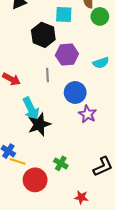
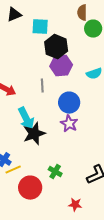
cyan square: (64, 14) -> (40, 27), moved
black hexagon: (43, 35) -> (56, 47), moved
purple star: (87, 114) -> (69, 124), moved
yellow line: (18, 161) -> (13, 170), turned -42

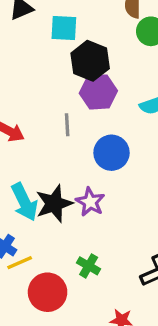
cyan arrow: (26, 119) -> (25, 202), moved
purple star: (69, 124) -> (90, 202), moved

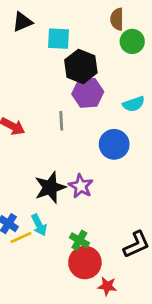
blue circle: (112, 153) -> (114, 144), moved
cyan arrow: (25, 202) -> (39, 225), moved, size x0.7
red circle: (48, 292) -> (85, 263), moved

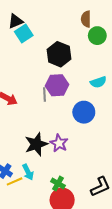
cyan square: (59, 39) -> (24, 34), moved, turned -36
purple hexagon: (88, 93) -> (57, 85), moved

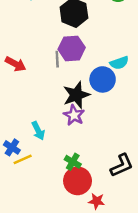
cyan semicircle: (98, 82) -> (119, 63), moved
black star: (36, 144) -> (76, 95), moved
cyan arrow: (28, 172) -> (38, 131), moved

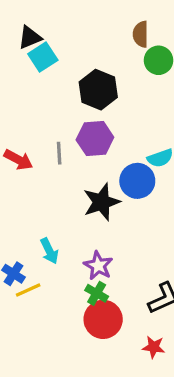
gray line: (57, 59) -> (59, 153), moved
purple star: (74, 115) -> (98, 266), moved
red star: (97, 201) -> (154, 347), moved

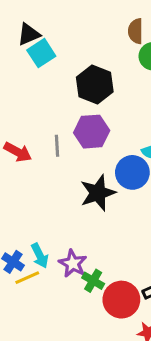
cyan arrow: (49, 251) -> (40, 256), moved
purple star: (98, 266) -> (73, 263), moved
red circle: (103, 319) -> (121, 300), moved

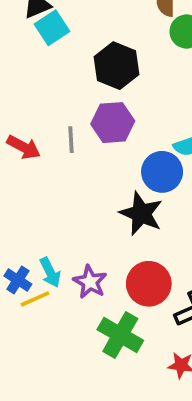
black star: (98, 193) -> (141, 214), moved, turned -30
green cross: (93, 281) -> (120, 335), moved, size x1.6
red circle: (121, 300) -> (149, 284), moved

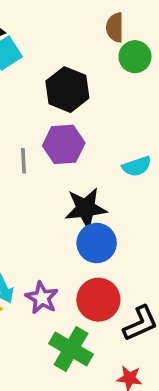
blue circle: (162, 172) -> (97, 243), moved
black star: (141, 214) -> (86, 208), moved, turned -30

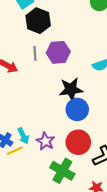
black hexagon: (67, 90) -> (38, 21), moved
gray line: (24, 161) -> (35, 53), moved

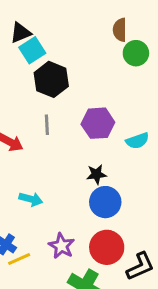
purple hexagon: (58, 52) -> (98, 123), moved
black star: (71, 89) -> (96, 174), size x0.6
cyan arrow: (23, 136) -> (31, 199), moved, turned -49

